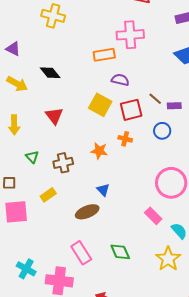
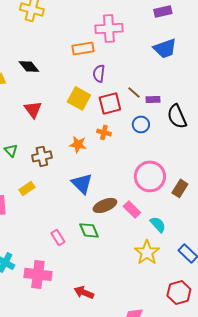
purple semicircle: (120, 80) -> (99, 73), turned -96
blue triangle: (103, 190) -> (82, 183), size x1.6
brown ellipse: (87, 212) -> (105, 205), moved
green diamond: (120, 252) -> (89, 230), moved
pink rectangle: (81, 253) -> (58, 237), moved, size x0.7

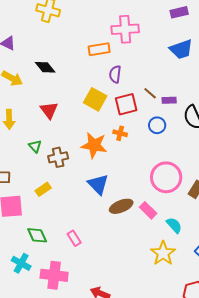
orange star: (78, 144) -> (94, 145), size x1.5
green triangle: (11, 150) -> (35, 146), moved
green diamond: (89, 230) -> (37, 235), moved

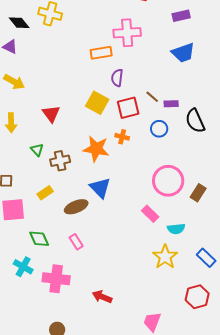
black diamond: (45, 67) -> (19, 23), moved
brown ellipse: (121, 206) -> (76, 207), moved
cyan semicircle: (174, 225) -> (176, 229), turned 126

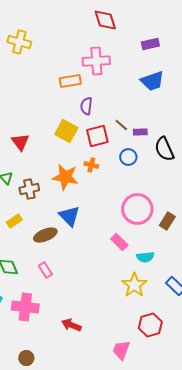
red hexagon: (197, 297) -> (150, 325), moved

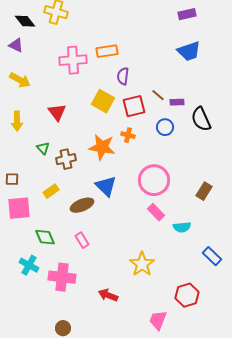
pink cross: (96, 61) -> (73, 60), moved
pink circle: (137, 209) -> (154, 180), moved
yellow star: (134, 285) -> (142, 264), moved

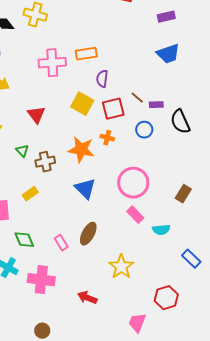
brown ellipse: (82, 205) -> (88, 234), moved, turned -40

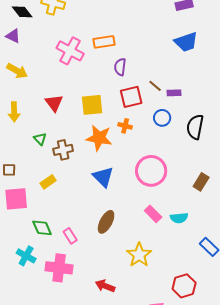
pink cross: (52, 63) -> (70, 51), turned 32
yellow square: (82, 104) -> (92, 105), moved, turned -35
black semicircle: (180, 122) -> (195, 127), moved, turned 35
pink rectangle: (135, 215) -> (153, 214), moved
pink rectangle: (61, 243) -> (70, 236), moved

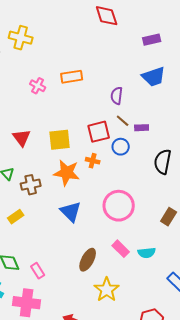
pink cross: (70, 51) -> (38, 86), size x0.6
purple semicircle: (120, 67) -> (117, 96), moved
blue circle: (162, 118) -> (121, 147), moved
brown ellipse: (106, 222) -> (88, 260), moved

